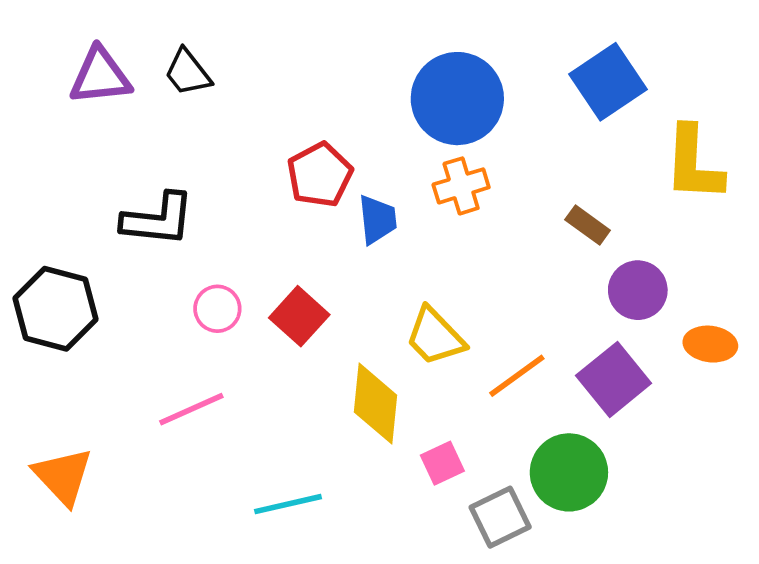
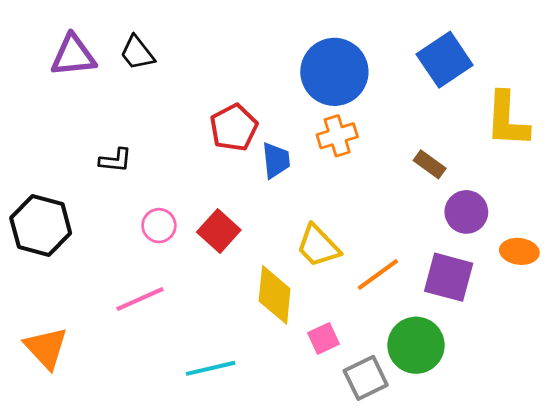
black L-shape: (158, 219) -> (115, 160), size x0.6
purple square: (614, 379) -> (449, 277), turned -36

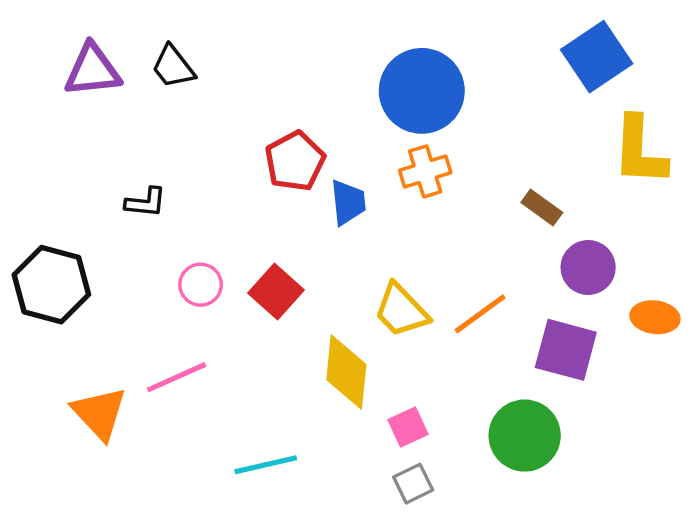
blue square: (445, 60) -> (597, 57), moved
orange line: (378, 275) -> (480, 314), moved
orange triangle: (46, 348) -> (99, 413), moved
gray square: (366, 378) -> (413, 484), moved, size x0.7

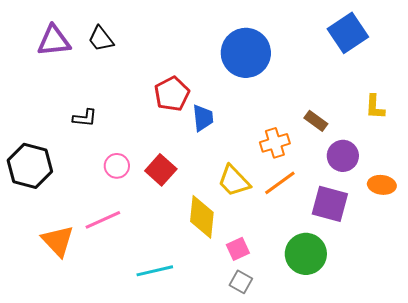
yellow L-shape: (640, 151) -> (375, 107), moved, size x0.6
orange cross: (425, 171) -> (275, 143), moved
gray square: (413, 484) -> (241, 282), turned -35

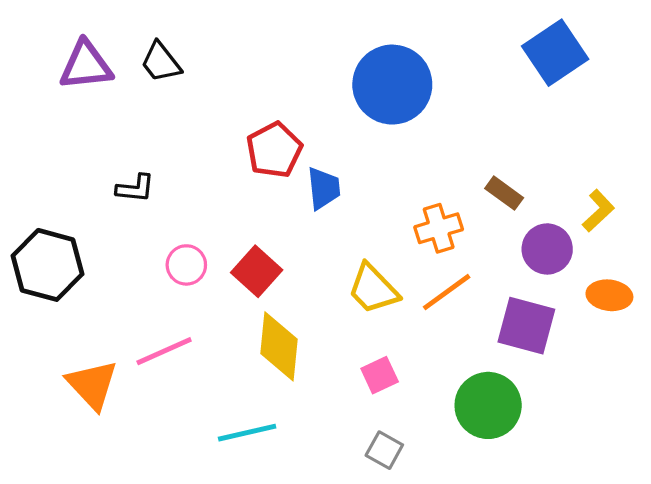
yellow L-shape: (375, 107) -> (598, 211), moved, turned -136
yellow diamond: (202, 217) -> (279, 346), moved
pink square: (238, 249) -> (380, 375), moved

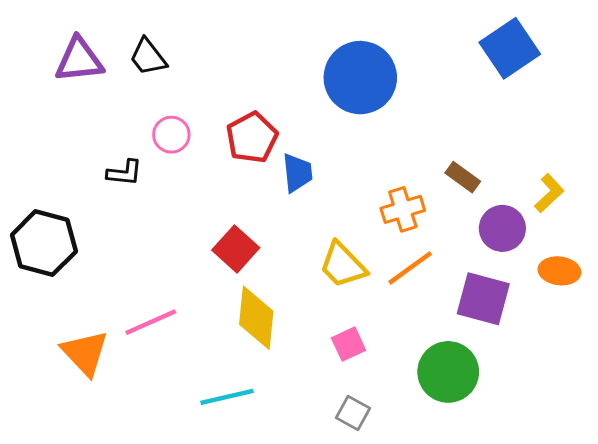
pink circle: (186, 265) -> (171, 135), moved

